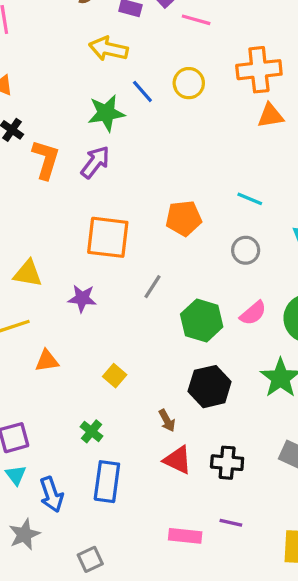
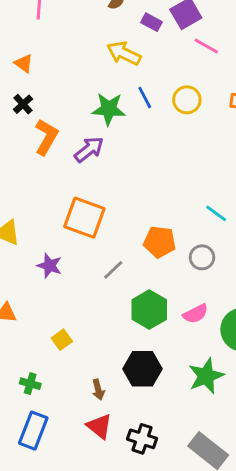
orange pentagon: (184, 218) -> (160, 242), moved
green cross: (92, 431) -> (30, 384), turned -36

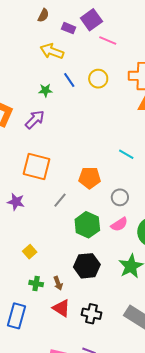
green star: (109, 109) -> (45, 90), size x0.6
gray circle: (202, 257) -> (120, 197), moved
green cross: (30, 384) -> (36, 284), moved

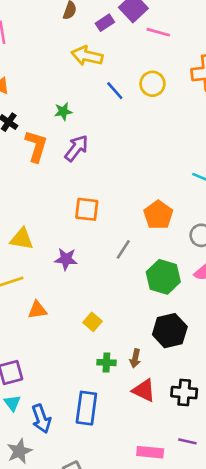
purple rectangle: (69, 28) -> (105, 23), turned -48
green star: (45, 90) -> (63, 111), moved
orange square: (36, 167) -> (87, 209), size x0.7
orange pentagon: (90, 178) -> (158, 215), turned -30
brown arrow: (58, 283) -> (135, 358), turned 40

